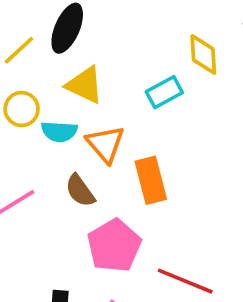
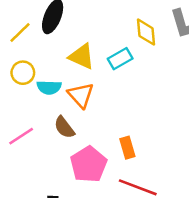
yellow triangle: (85, 85) -> (82, 56), moved
orange rectangle: (151, 180) -> (127, 148), moved, size x0.7

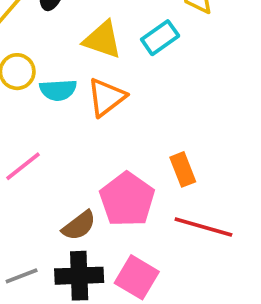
orange triangle: (81, 95) -> (106, 97), turned 40
brown semicircle: (64, 127) -> (79, 226), moved, turned -85

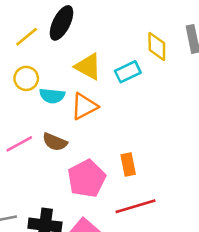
brown semicircle: (79, 226) -> (55, 142), moved, turned 50
red line: (203, 227) -> (136, 206), turned -42

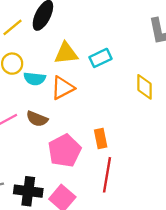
yellow diamond: (157, 47) -> (144, 87), moved
yellow triangle: (88, 67) -> (66, 53), turned -35
red line: (136, 206) -> (107, 175), turned -64

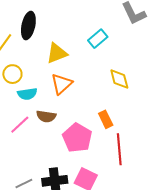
cyan rectangle: (101, 58) -> (98, 39), moved
cyan semicircle: (35, 79) -> (27, 94), moved
yellow diamond: (144, 87) -> (119, 79), moved

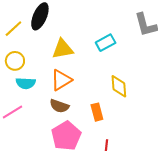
brown semicircle: (46, 116) -> (59, 106), moved
orange rectangle: (106, 119) -> (97, 112), moved

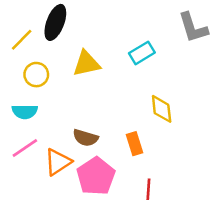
yellow circle: (15, 61) -> (36, 75), moved
orange triangle: (61, 80) -> (58, 162), moved
cyan semicircle: (26, 83) -> (25, 112), moved

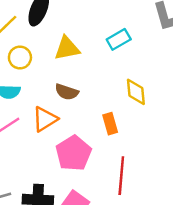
brown semicircle: (85, 138) -> (67, 92), moved
orange triangle: (58, 162) -> (45, 119), moved

